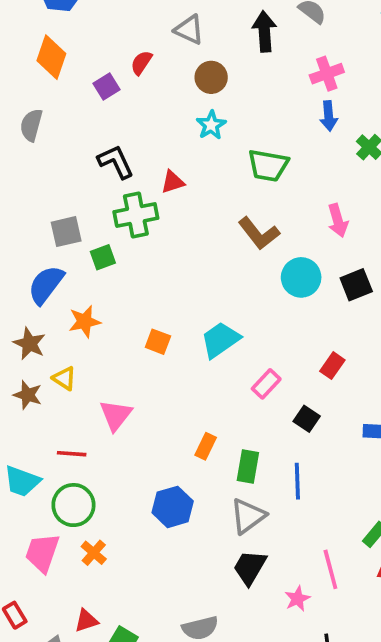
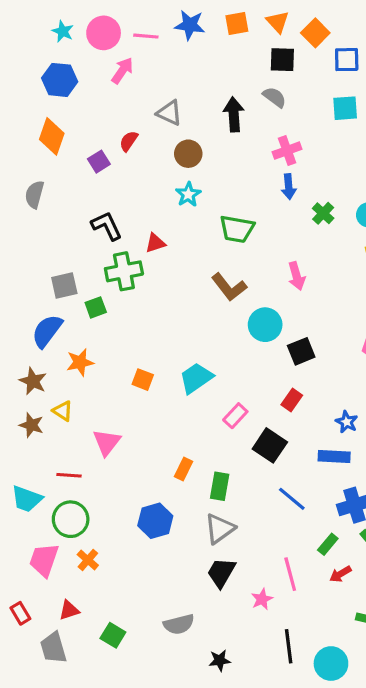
black square: (356, 285) -> (301, 351), moved
black square: (307, 419) -> (270, 445), size x1.5
blue line: (297, 481) -> (292, 499), moved, turned -48
red triangle: (86, 621) -> (69, 610), moved

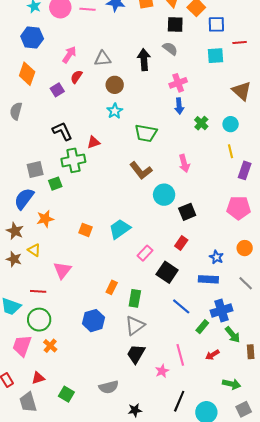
pink arrow: (122, 71) -> (69, 55), moved
gray triangle: (169, 113) -> (103, 59), turned -30
green rectangle: (328, 544) -> (202, 327), moved
black line: (289, 646) -> (179, 401), turned 30

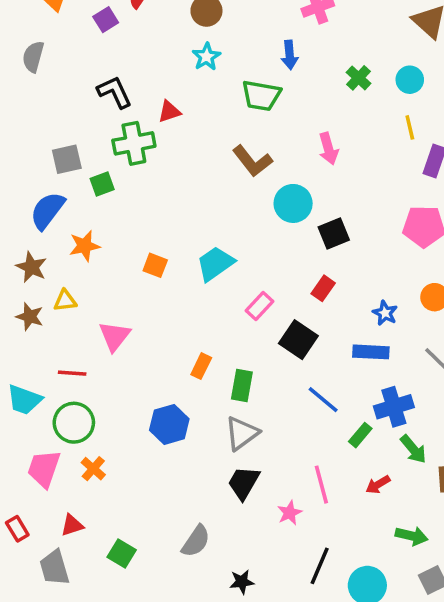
blue arrow: (179, 106) -> (290, 55), moved
yellow triangle: (34, 250) -> (65, 301), turned -40
gray semicircle: (109, 387) -> (196, 541), turned -42

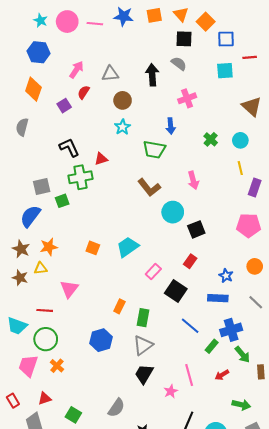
orange star: (84, 246) -> (49, 247), moved

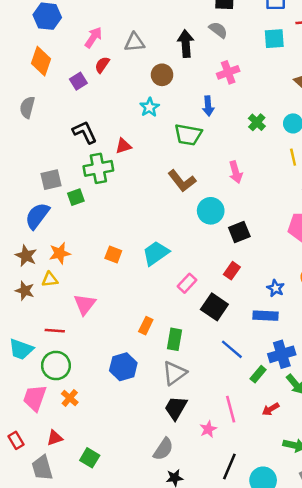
brown circle: (123, 100) -> (162, 75), moved
gray semicircle: (116, 408) -> (163, 449), moved

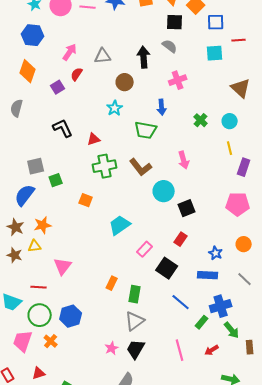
green cross: (98, 168) -> (105, 166), moved
orange square: (113, 254) -> (86, 200), moved
blue hexagon: (123, 367) -> (71, 316), moved
pink star: (208, 429) -> (112, 348), moved

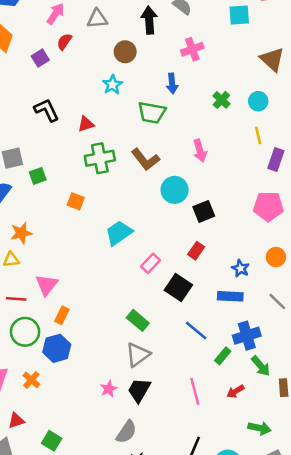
orange rectangle: (112, 283) -> (62, 315), moved
red line: (39, 287) -> (16, 299), moved
green rectangle: (135, 294) -> (138, 320), turned -60
green circle: (40, 315) -> (25, 332), moved

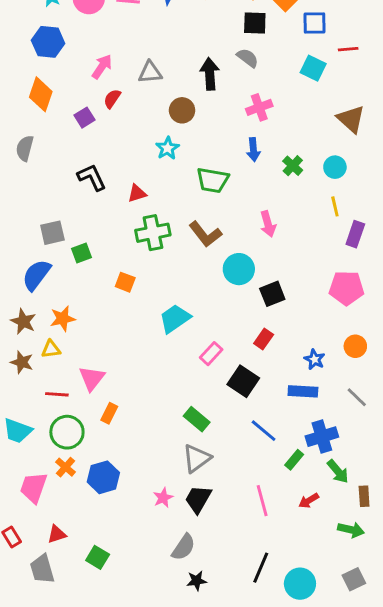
cyan square: (239, 15) -> (313, 68), turned 30
blue arrow: (172, 83) -> (253, 150), moved
blue hexagon: (57, 348) -> (103, 477), moved
orange cross: (31, 380) -> (66, 467), moved
green arrow: (259, 428) -> (351, 530), moved

